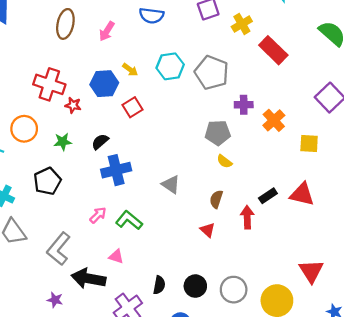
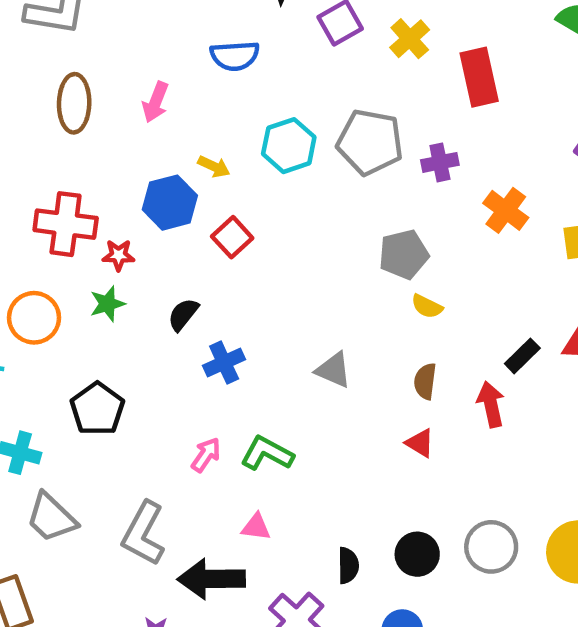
red rectangle: (273, 50) -> (479, 77), turned 44
purple cross: (244, 105) -> (440, 162), moved
green star: (63, 142) -> (107, 304), moved
blue cross: (116, 170) -> (224, 363), size x0.7

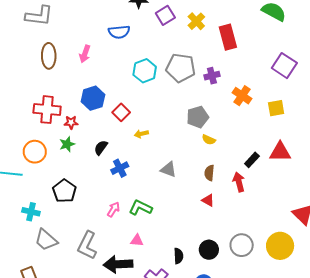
yellow arrow: (214, 167) -> (141, 134), moved, turned 144

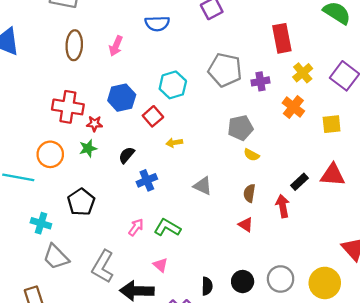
yellow cross: (196, 21) -> (303, 73), moved
cyan hexagon: (145, 71) -> (173, 85), moved
pink triangle: (137, 240) -> (161, 265), turned 32

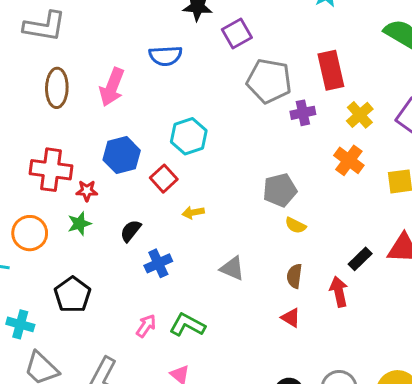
pink arrow: (116, 46) -> (112, 87), size x1.4
gray pentagon: (225, 70) -> (269, 81), moved
purple cross: (260, 81) -> (303, 113), moved

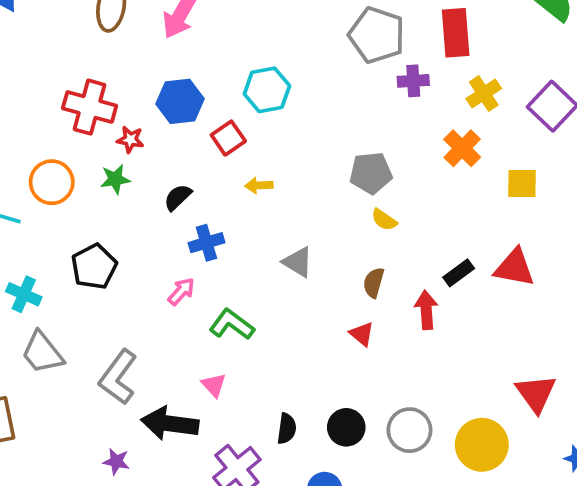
pink arrow: (146, 326) -> (181, 292), moved

